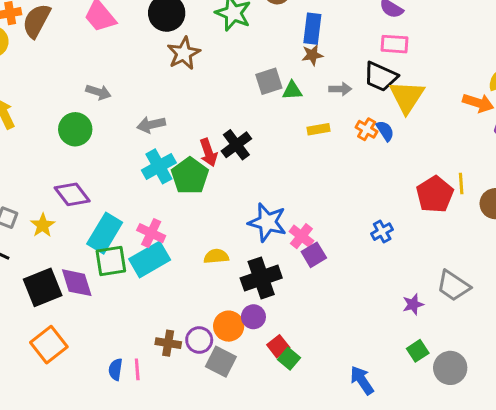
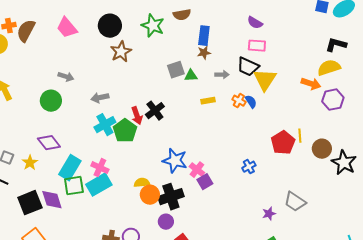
orange circle: (229, 326) -> (150, 195), moved

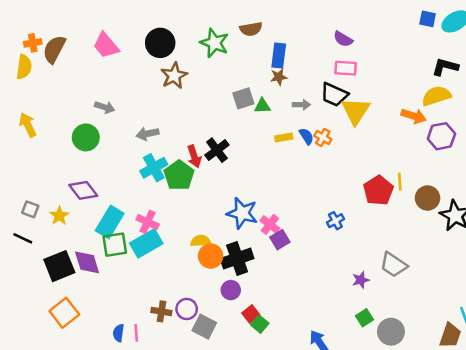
blue semicircle: (251, 102) -> (306, 136), moved

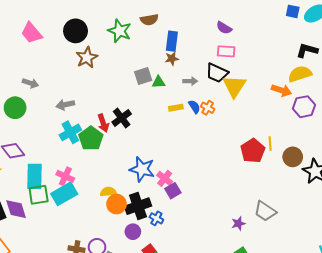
blue cross: (335, 221) -> (156, 218), moved, turned -32
cyan rectangle: (110, 222) -> (35, 176), turned -30

